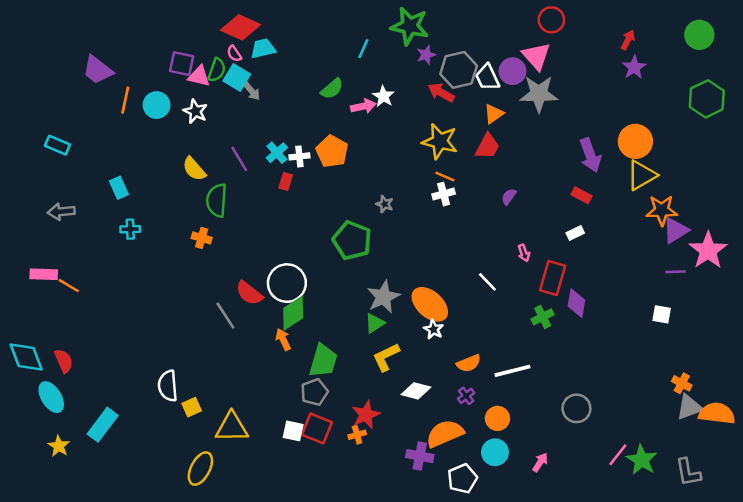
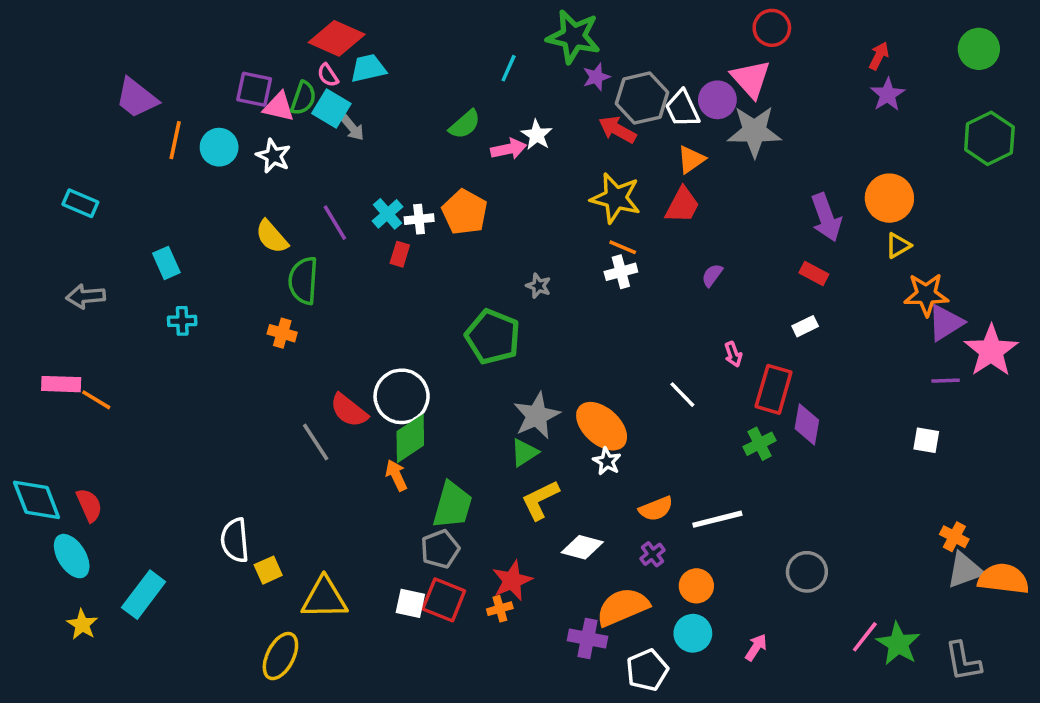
yellow triangle: (642, 175) -> (898, 245), size x0.6

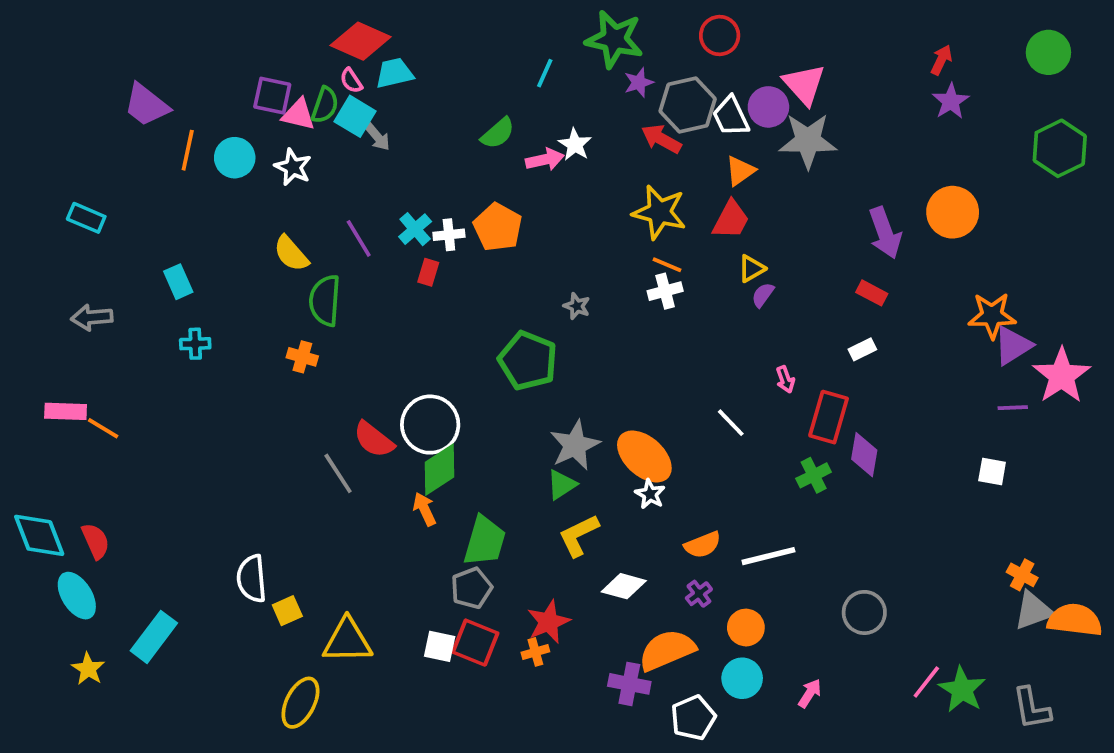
red circle: (772, 28) -> (720, 36), moved
yellow triangle: (898, 245) -> (752, 269), moved

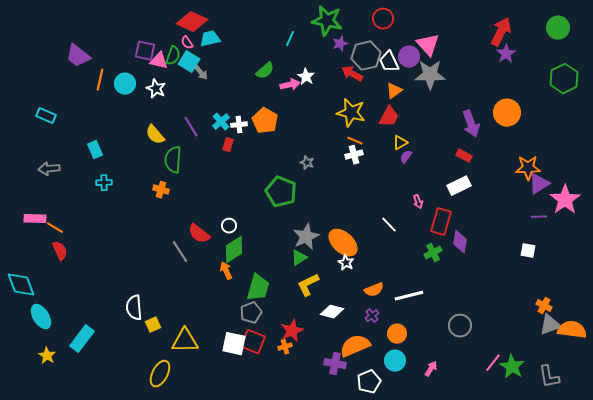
red arrow: (941, 60) -> (501, 32), size x1.8
white rectangle: (862, 349) -> (459, 186), size x1.6
white circle: (430, 425) -> (229, 226), size x0.5
red semicircle: (96, 541) -> (60, 251), moved
white square: (440, 646) -> (234, 344), size x1.4

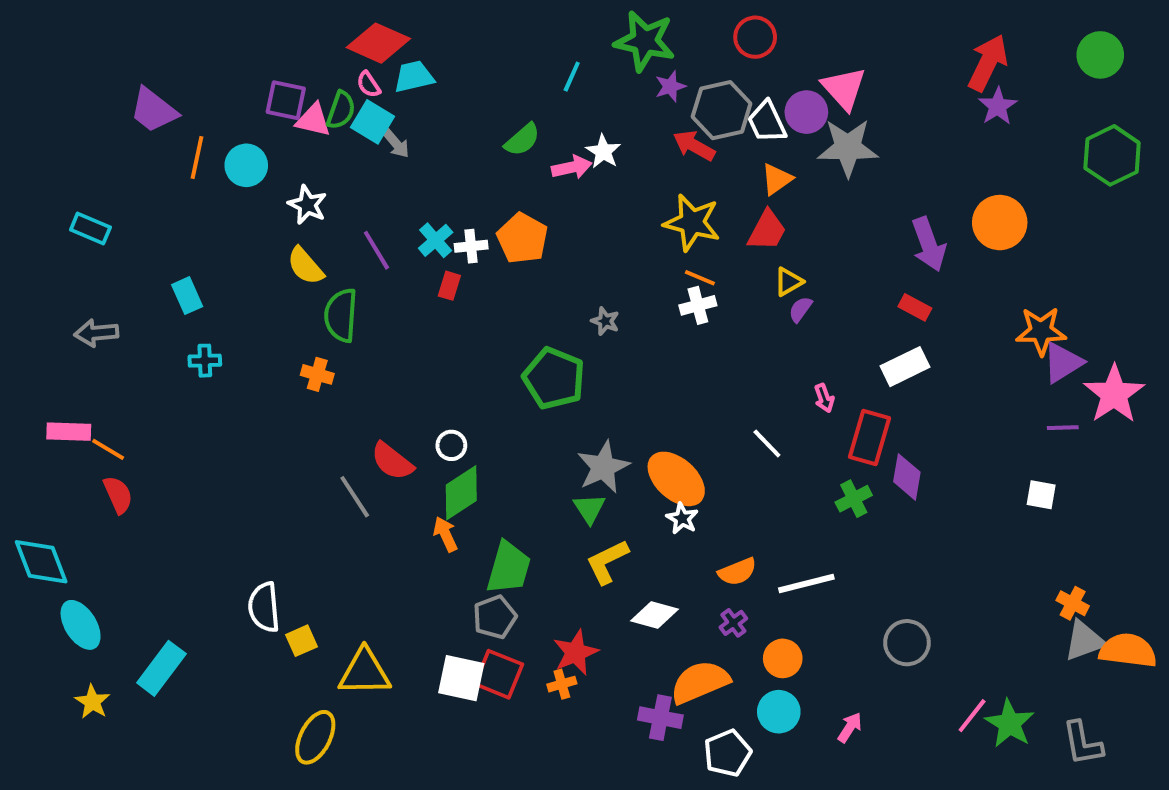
white star: (156, 89) -> (307, 205), moved
green triangle: (299, 258) -> (589, 509), turned -30

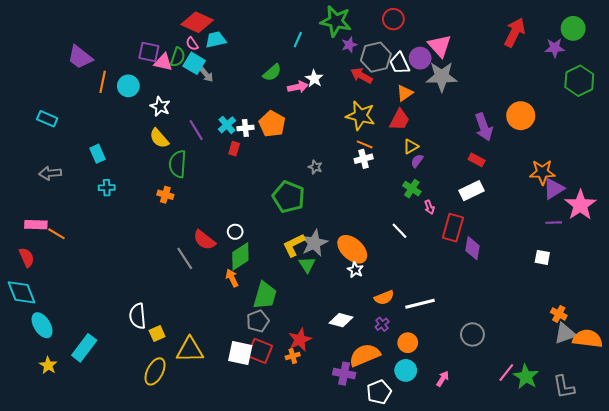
purple star: (998, 106) -> (555, 48), moved, turned 30
red semicircle: (118, 495) -> (27, 257), moved
green cross: (854, 499) -> (412, 189), moved, turned -30
yellow L-shape: (607, 562) -> (294, 245), moved
yellow ellipse: (315, 737) -> (155, 371), moved

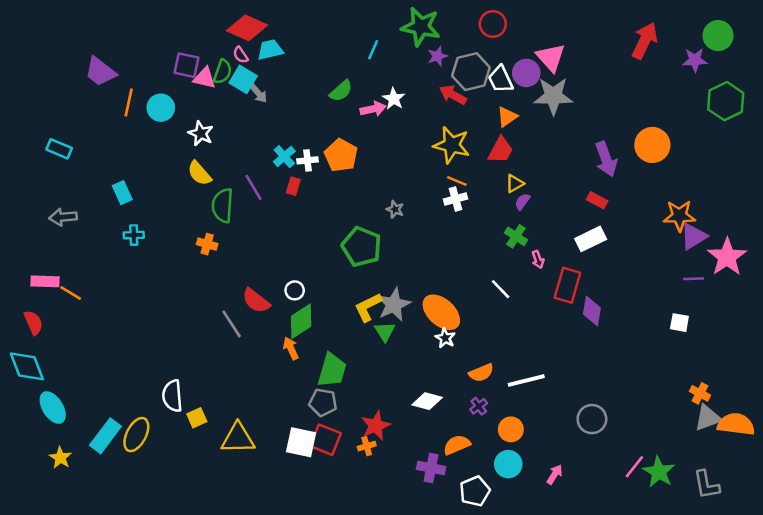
purple line: (196, 130) -> (253, 187), moved
gray pentagon: (258, 321) -> (323, 402), turned 30
orange semicircle: (365, 355) -> (457, 445), size x0.7
yellow ellipse: (155, 371) -> (136, 435), moved

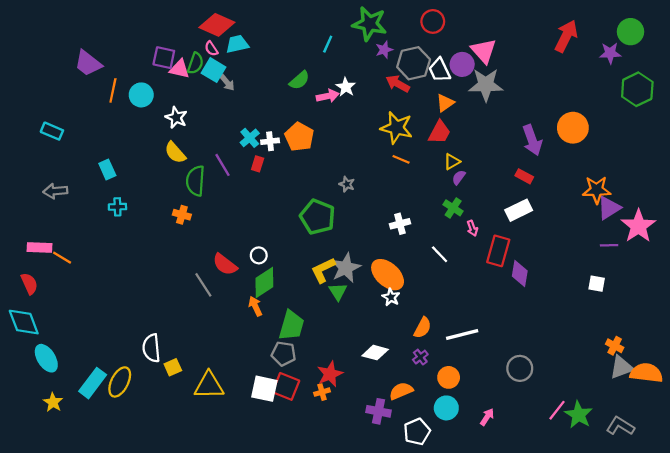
white cross: (455, 199) -> (400, 224), moved
orange semicircle: (481, 373) -> (423, 328), turned -40
gray L-shape: (706, 485) -> (620, 426), turned 132

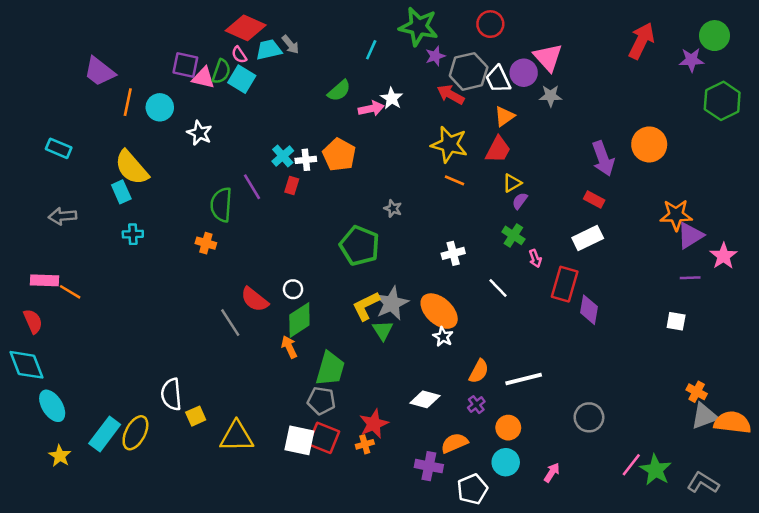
gray arrow: (227, 82) -> (290, 45), moved
gray star: (486, 85) -> (551, 96), size x0.6
yellow semicircle: (175, 153) -> (132, 168), moved, size x1.4
pink star: (638, 226) -> (724, 256), size x0.7

